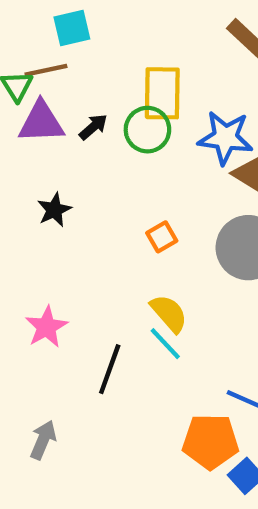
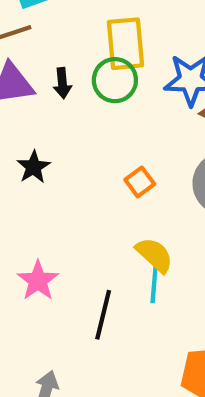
black arrow: (93, 127) -> (62, 83), turned 132
cyan line: (165, 344) -> (154, 284), turned 54

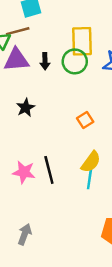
yellow semicircle: (154, 255) -> (91, 162), turned 80
pink star: (38, 281) -> (24, 172), turned -30
black line: (103, 315) -> (49, 170), moved, turned -32

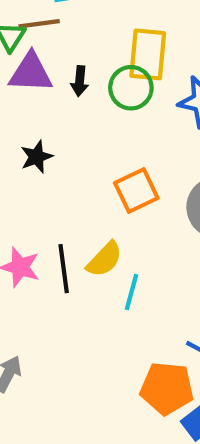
orange square: (85, 120) -> (136, 191), size x1.5
yellow semicircle: (91, 162) -> (104, 259), moved

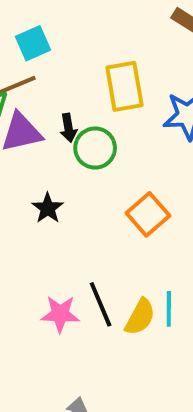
green circle: (131, 88) -> (95, 148), moved
yellow semicircle: (104, 259) -> (140, 317), moved

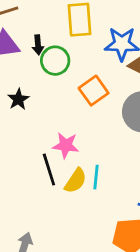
orange square: (148, 214) -> (94, 91), moved
pink star: (60, 314) -> (66, 145), moved

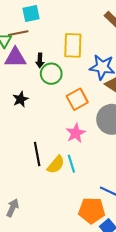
pink star: (66, 145) -> (76, 133), moved, turned 30
cyan line: (96, 177) -> (71, 164), turned -30

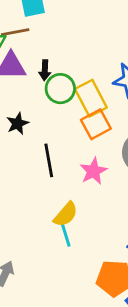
yellow rectangle: (73, 45) -> (91, 98), moved, turned -30
black line: (37, 154) -> (49, 160), moved
cyan line: (71, 164) -> (65, 234), moved

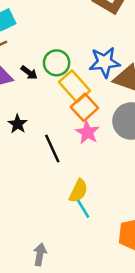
black arrow: (45, 70) -> (29, 73), turned -42
green circle: (60, 89) -> (57, 63), moved
pink star: (93, 171) -> (87, 132), moved

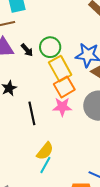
pink star: (87, 132) -> (62, 107), turned 30
cyan line: (83, 208) -> (45, 165), turned 48

